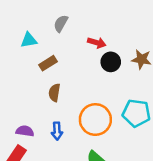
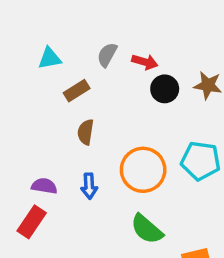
gray semicircle: (61, 23) -> (107, 55), moved

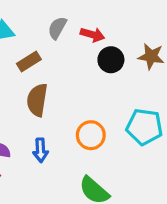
brown semicircle: (86, 132) -> (37, 100), size x1.4
orange circle: (143, 170) -> (91, 135), size x0.7

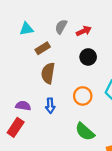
red arrow: (92, 35) -> (84, 31), turned -40
black circle: (111, 60) -> (88, 57), moved

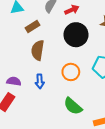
black circle: (88, 57) -> (76, 35), size x1.5

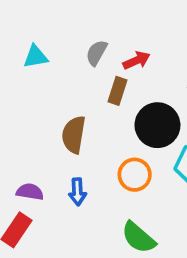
brown rectangle: (32, 26) -> (117, 91), moved, turned -40
black circle: (76, 35) -> (157, 125), moved

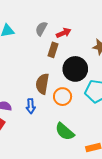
brown semicircle: (74, 135) -> (42, 84), moved

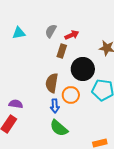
blue arrow: (31, 106) -> (55, 106), moved
green semicircle: (65, 132) -> (59, 128), moved

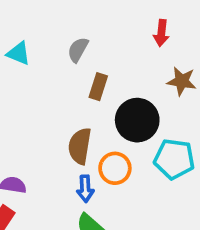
cyan triangle: (19, 33) -> (19, 53), turned 32
red arrow: (72, 35) -> (161, 33), moved, turned 120

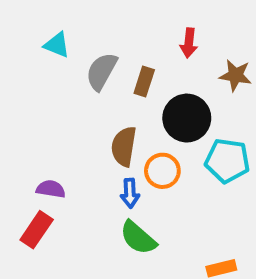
red arrow: (161, 33) -> (189, 43), moved
gray semicircle: (78, 50) -> (102, 71), moved, size x1.4

